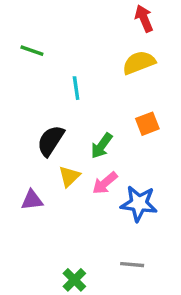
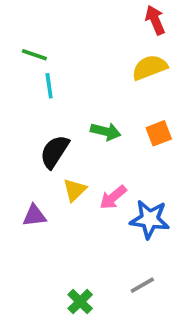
cyan line: (76, 88) -> (49, 86), moved
green arrow: (102, 146) -> (106, 131), moved, turned -112
gray line: (132, 265) -> (142, 285), turned -35

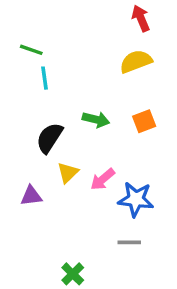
gray line: (142, 285) -> (129, 242), moved, turned 30

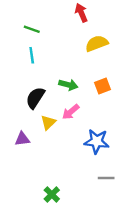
red arrow: (141, 18) -> (81, 13), moved
green line: (31, 50) -> (32, 29), moved
pink arrow: (103, 179) -> (71, 112), moved
gray line: (129, 242) -> (106, 178), moved

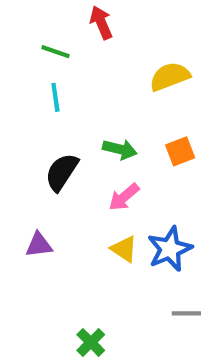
red arrow: (81, 13) -> (101, 23), moved
yellow triangle: (48, 123) -> (124, 249), moved, turned -42
blue star: (97, 141) -> (170, 249), turned -30

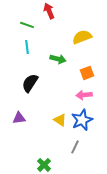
green arrow: (120, 149) -> (58, 59), moved
pink arrow: (124, 197) -> (84, 95), moved, turned 35
gray line: (186, 313) -> (75, 147), moved, turned -64

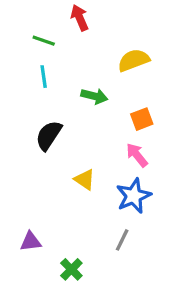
pink arrow: (84, 95) -> (137, 155), turned 56
purple triangle: (19, 118) -> (31, 242), moved
yellow triangle: (60, 120) -> (85, 180), moved

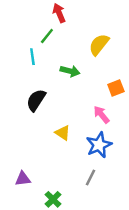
green line: (44, 41) -> (47, 36), moved, turned -70
yellow semicircle: (134, 60) -> (99, 44), turned -30
orange square: (142, 119) -> (116, 88), moved

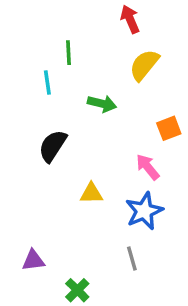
red arrow: (59, 13) -> (130, 19), moved
green line: (47, 36) -> (68, 53), turned -42
yellow triangle: (63, 133) -> (91, 193), turned -35
gray line: (91, 178) -> (132, 259), turned -42

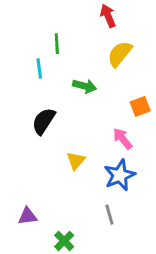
yellow triangle: (91, 193) -> (76, 161), turned -48

